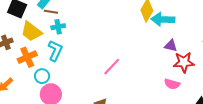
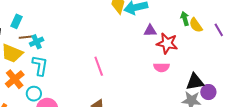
brown line: (51, 12) -> (26, 37), moved
red star: (184, 62) -> (167, 43), turned 30
pink line: (112, 67) -> (99, 66), turned -48

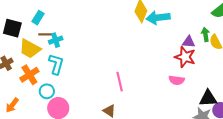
purple triangle: (150, 31) -> (189, 42), moved
pink line: (99, 66) -> (120, 82), moved

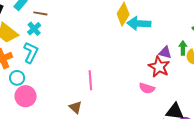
brown line: (45, 34) -> (40, 13), moved
cyan cross: (56, 40) -> (34, 29), turned -32

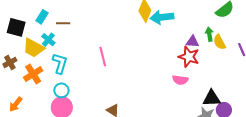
cyan cross: (34, 29) -> (48, 40), moved
cyan circle: (17, 78) -> (61, 90), moved
pink line: (90, 80) -> (103, 57), moved

